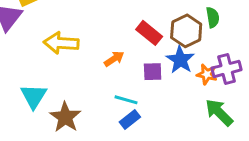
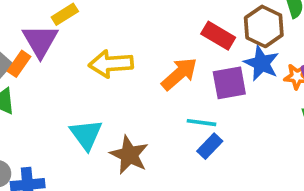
orange arrow: (114, 59) -> (179, 74), size x1.5
purple square: (153, 72) -> (229, 83), size x1.4

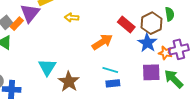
yellow arrow: (111, 64) -> (72, 18), moved, size x0.6
purple square: (229, 83) -> (151, 72), moved
blue rectangle: (210, 146) -> (113, 83), turned 32

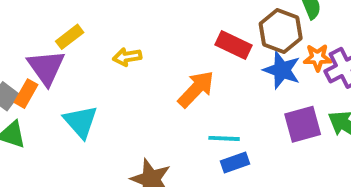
orange star: (165, 53) -> (318, 58), moved
cyan triangle: (47, 67) -> (81, 122), moved

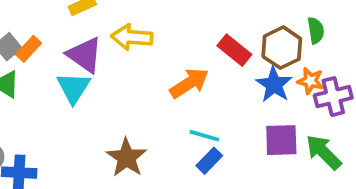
yellow arrow: (127, 57) -> (132, 37), size x1.5
purple triangle: (46, 67) -> (85, 55), moved, turned -33
blue rectangle: (235, 162) -> (209, 161), turned -40

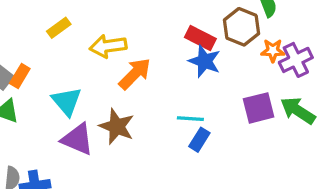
purple triangle: (85, 55) -> (77, 139), moved
orange arrow: (189, 83) -> (135, 74), moved
blue star: (274, 85) -> (205, 61), moved
brown star: (126, 158) -> (117, 126), moved

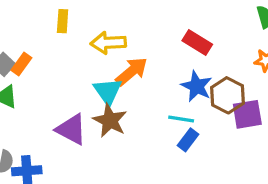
brown hexagon: (241, 27) -> (228, 95), moved
yellow rectangle: (59, 28) -> (63, 21), turned -55
blue star: (205, 61) -> (197, 86), moved
cyan triangle: (67, 101) -> (108, 91), moved

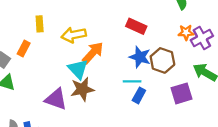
orange rectangle: (21, 64) -> (24, 49), moved
purple square: (247, 114) -> (182, 93), moved
brown star: (110, 120) -> (82, 89), turned -30

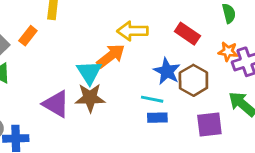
red rectangle: (136, 26) -> (187, 34), moved
yellow arrow: (74, 35) -> (132, 31), moved
blue rectangle: (139, 95) -> (157, 118), turned 49

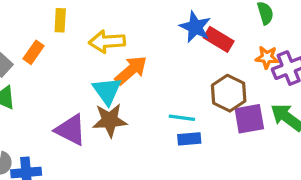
yellow arrow: (132, 31) -> (107, 42), moved
blue star: (167, 71) -> (195, 27), moved
purple square: (209, 124) -> (249, 119), moved

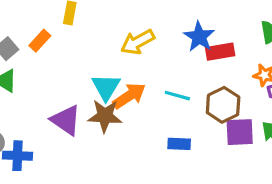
red rectangle: (219, 39) -> (220, 52), turned -48
yellow arrow: (107, 42) -> (138, 42), moved, turned -32
orange arrow: (131, 70) -> (129, 96), moved
cyan line: (182, 118) -> (177, 96), moved

